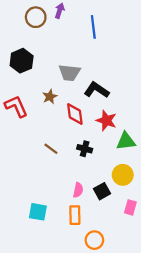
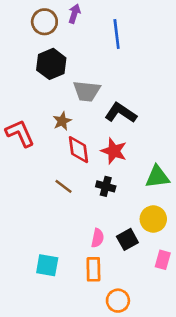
black hexagon: (22, 61) -> (51, 64), moved
red diamond: (75, 114) -> (78, 150), moved
red star: (106, 120) -> (114, 151), moved

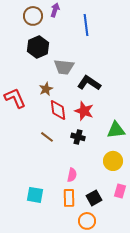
black square: (127, 239) -> (94, 198), moved

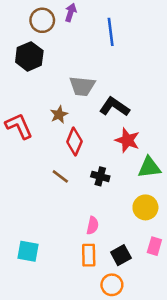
black hexagon: (38, 47) -> (29, 56), moved
red diamond: (58, 110) -> (74, 142), turned 30
red star: (84, 111) -> (127, 140), moved
cyan square: (35, 195) -> (28, 251), moved

